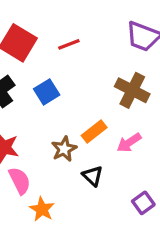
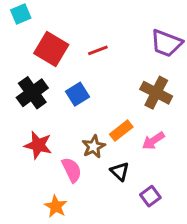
pink semicircle: (20, 181) -> (72, 170), moved
purple square: (143, 203) -> (150, 196), moved
orange star: (42, 209) -> (56, 206), moved

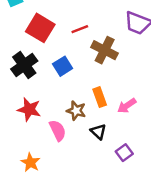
brown cross: (156, 93) -> (105, 50), moved
orange rectangle: (121, 131) -> (100, 97), turned -72
brown star: (94, 147) -> (76, 111), turned -30
orange star: (56, 206) -> (30, 163), moved

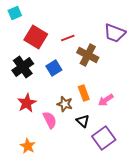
red star: (29, 109) -> (27, 103), turned 30
purple square: (124, 153) -> (104, 138), size x1.6

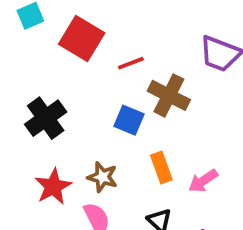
red square: (36, 37) -> (82, 38), moved
blue square: (54, 68) -> (129, 120), moved, turned -35
brown star: (65, 104) -> (102, 177), moved

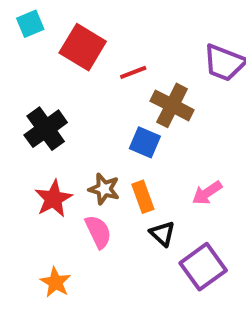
blue square: (129, 120) -> (145, 142), moved
orange rectangle: (161, 168) -> (143, 197), moved

